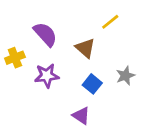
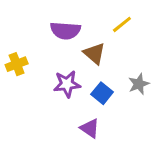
purple semicircle: (45, 34) -> (65, 31), moved, turned 136
purple star: (47, 76) -> (67, 84), moved

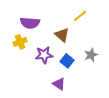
purple semicircle: (65, 31) -> (30, 23), moved
yellow cross: (17, 64) -> (20, 42), moved

